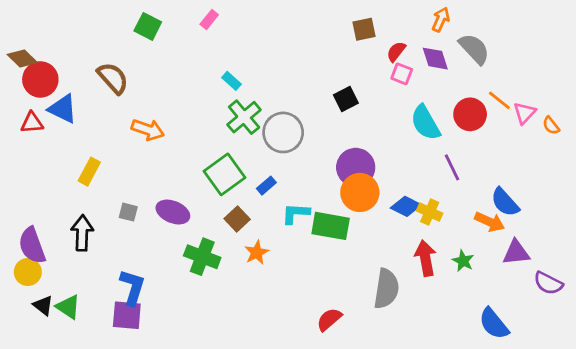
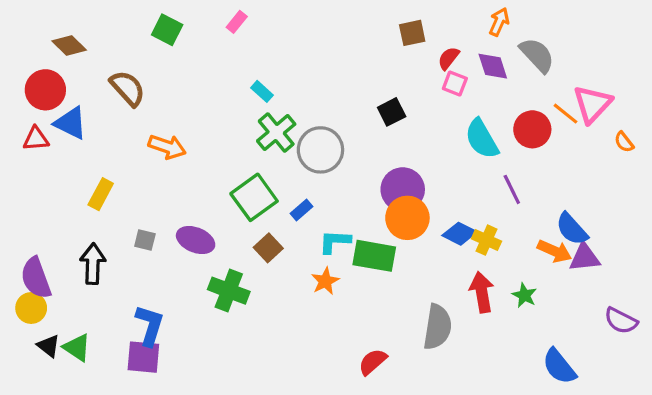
brown diamond: (22, 59) -> (69, 46), moved
pink triangle: (524, 113) -> (592, 104), moved, size x1.5
orange star: (257, 252) -> (325, 281), moved
purple triangle: (516, 252) -> (584, 257), moved

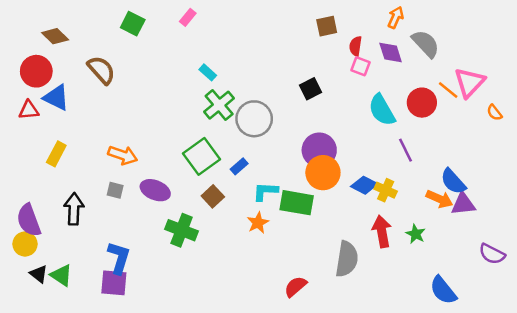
red semicircle: (449, 58) -> (356, 46), turned -30
orange arrow: (167, 147) -> (123, 155), moved
yellow rectangle: (101, 194) -> (56, 154), moved

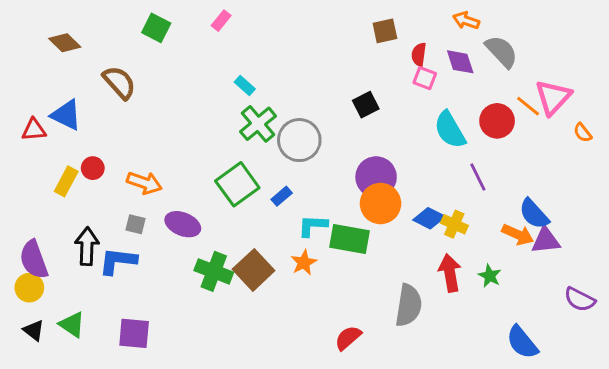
orange arrow: (396, 17) -> (466, 21), turned -95
red circle: (36, 71) -> (93, 168), moved, size x0.6
brown square: (213, 196) -> (254, 270), moved, size x1.5
blue L-shape: (119, 258) -> (118, 261), moved, turned -100
black triangle: (39, 274) -> (34, 330), moved

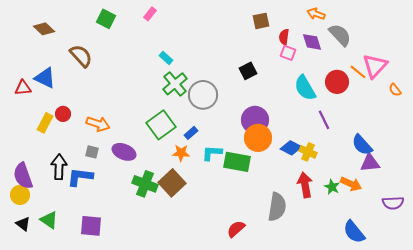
orange arrow: (518, 235) -> (351, 184), moved
orange star: (304, 263) -> (181, 153), moved, turned 30
purple semicircle: (580, 299) -> (393, 203), turned -30

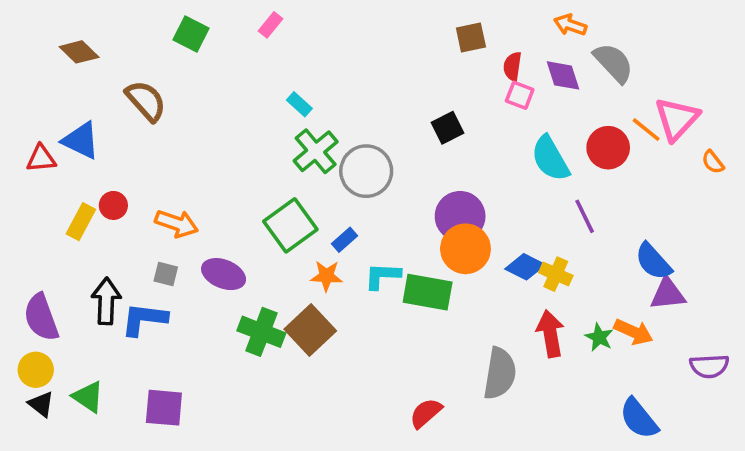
yellow circle: (20, 195) -> (36, 370), moved

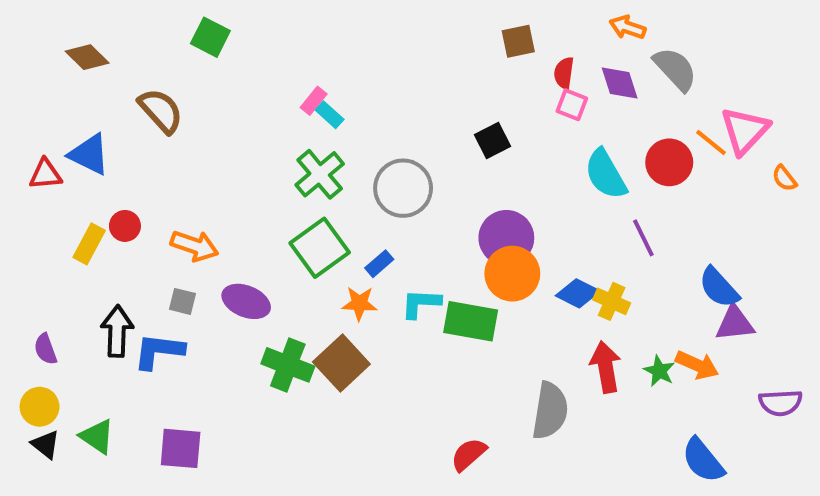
pink rectangle: (270, 25) -> (314, 101), moved
green cross: (316, 151) -> (320, 174), moved
purple semicircle: (41, 317) -> (45, 349), size x0.6

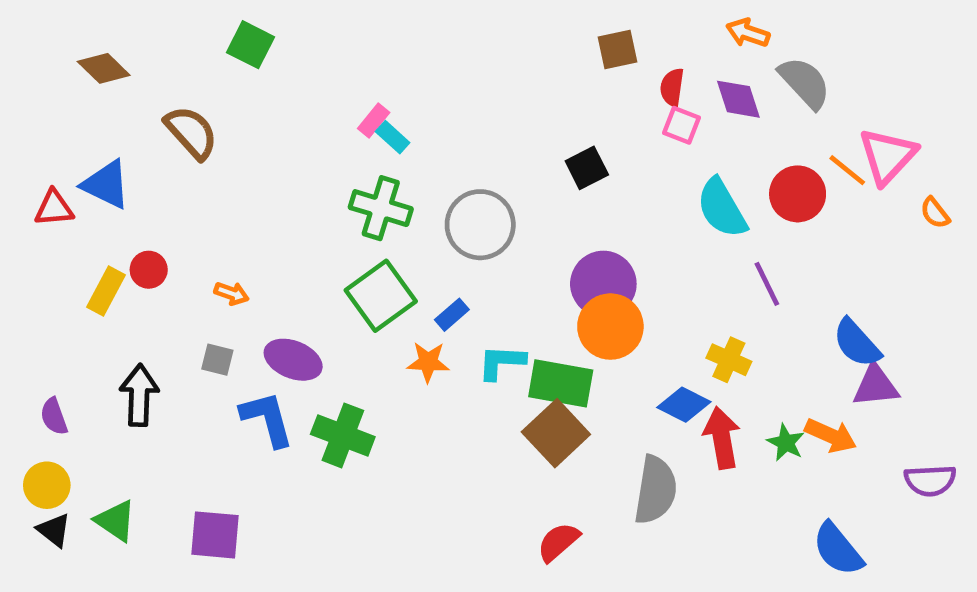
green cross: (320, 174) -> (381, 208), turned -33
orange arrow: (194, 246) -> (232, 293), size x0.6
blue diamond: (578, 293) -> (684, 405), moved
blue L-shape: (159, 351) -> (267, 419), moved, turned 68
brown square: (341, 363) -> (556, 433), moved

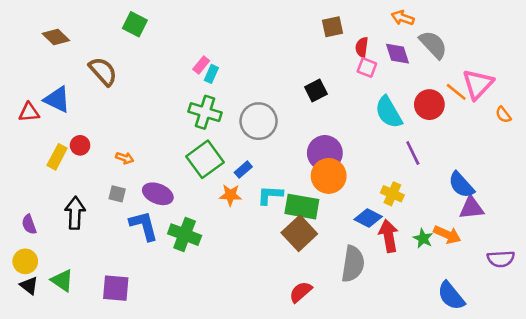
cyan rectangle: (393, 137) -> (211, 74), turned 72

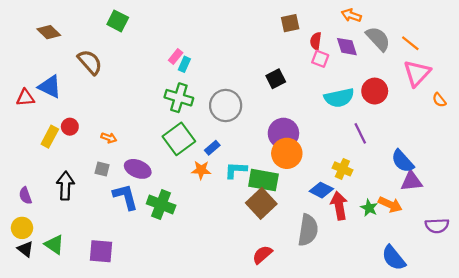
orange line: (456, 92) -> (410, 43), moved
cyan semicircle: (389, 112) -> (339, 98), turned -72

